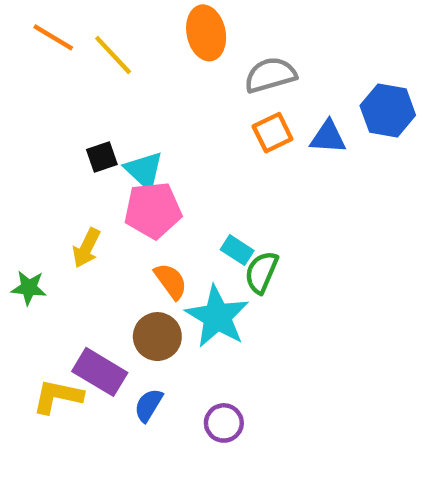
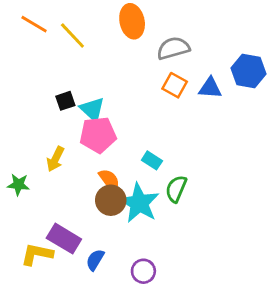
orange square: (273, 133) -> (175, 85), turned -35
green semicircle: (261, 272) -> (176, 189), moved
brown circle: (157, 337) -> (111, 200), moved

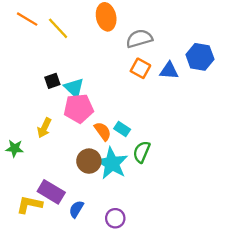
orange semicircle: (109, 180) -> (103, 131), moved

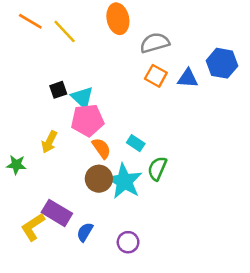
orange semicircle: (103, 131) -> (101, 148), moved
yellow L-shape: (29, 205) -> (33, 227), turned -45

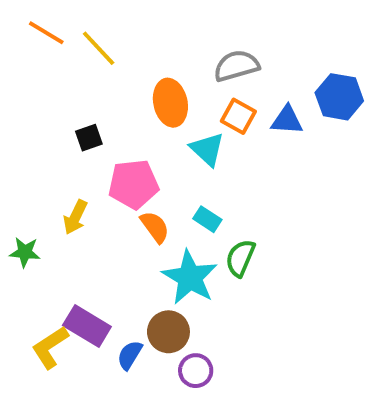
orange ellipse: (118, 19) -> (170, 103), moved
cyan triangle: (82, 97) -> (207, 149), moved
brown circle: (99, 179) -> (168, 332), moved

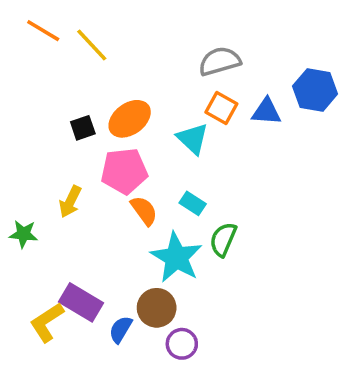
orange ellipse: (170, 103) -> (130, 119), moved, turned 66

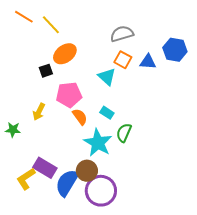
orange ellipse: (130, 119) -> (65, 54), moved
blue semicircle: (121, 329) -> (67, 183), size x1.8
purple circle: (182, 344) -> (101, 191), size x1.8

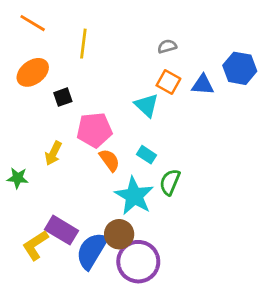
yellow line: (51, 25) -> (83, 44), moved, turned 50
gray semicircle: (122, 34) -> (167, 46), size x0.6
orange ellipse: (65, 54) -> (33, 72), moved

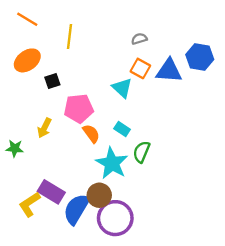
blue triangle: (203, 85) -> (169, 71), size x1.4

